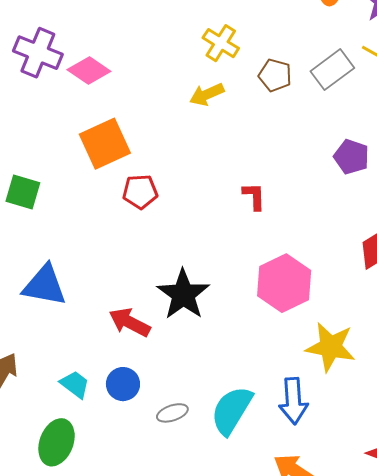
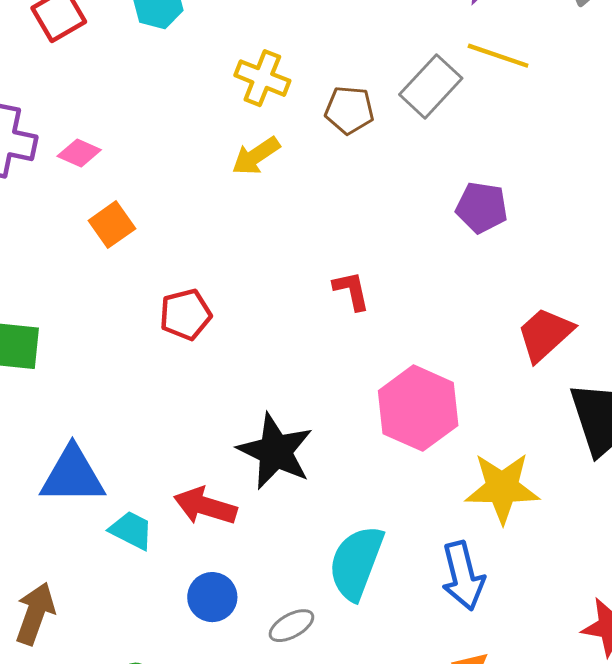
pink diamond: (89, 71) -> (79, 153), size x0.7
orange square: (105, 144) -> (112, 225), moved, size x0.6
cyan trapezoid: (75, 384) -> (131, 530), moved
cyan semicircle: (232, 410) -> (356, 563), moved

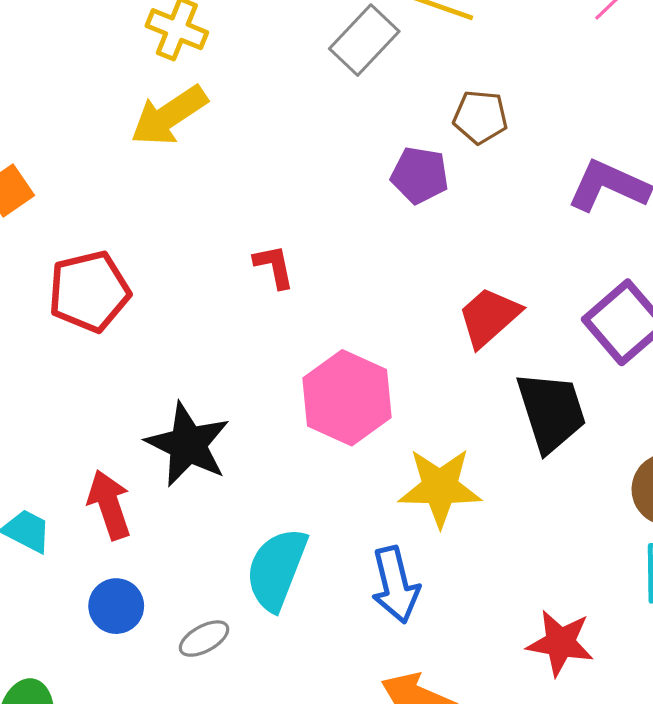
brown pentagon: (349, 110) -> (480, 117), moved
yellow arrow: (256, 156) -> (169, 116), size x1.4
red pentagon: (186, 314) -> (89, 291), size x1.4
red arrow: (205, 506) -> (109, 505), turned 54

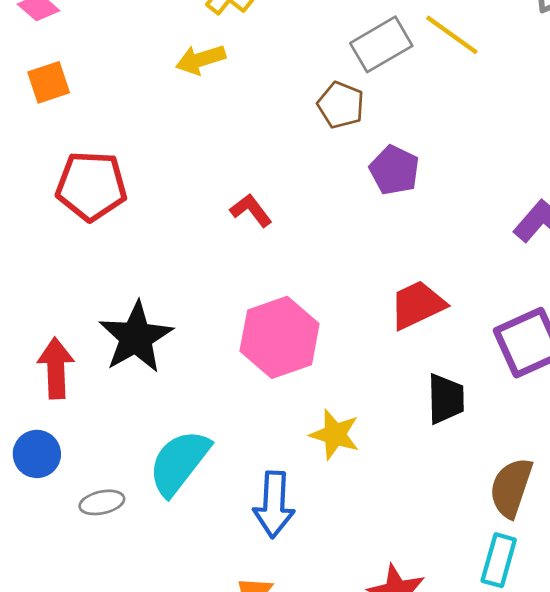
yellow arrow: (169, 116) -> (201, 59), size x0.7
brown pentagon: (480, 117) -> (341, 105), moved
red L-shape: (274, 266) -> (251, 210), turned -42
black trapezoid: (551, 412) -> (446, 399), size x0.7
yellow star: (440, 487) -> (335, 434), size x0.7

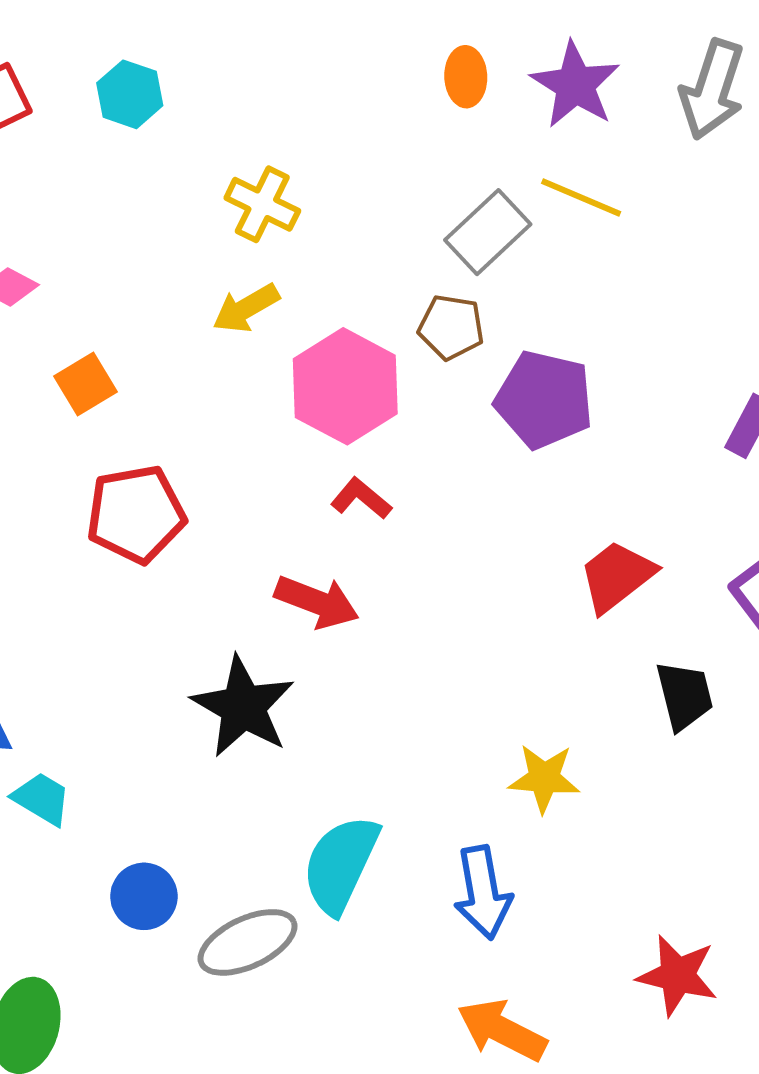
orange square: (49, 82) -> (85, 384), moved
purple pentagon: (394, 170) -> (544, 400), size x1.4
pink hexagon: (280, 337) -> (345, 386), moved
red arrow: (56, 368) -> (317, 602), moved, turned 126
gray ellipse: (102, 502) -> (248, 942), size x1.6

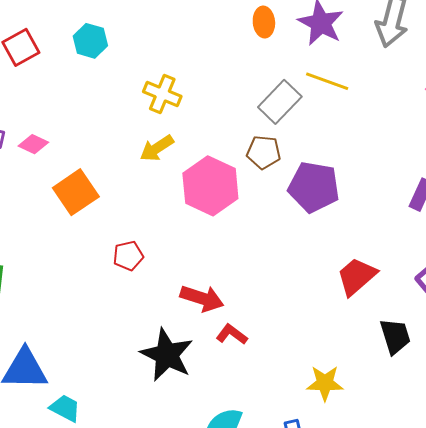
orange square: (85, 384) -> (76, 192), size x1.4
red L-shape: (361, 498) -> (232, 334), moved
red pentagon: (136, 514) -> (128, 256), moved, size x0.6

